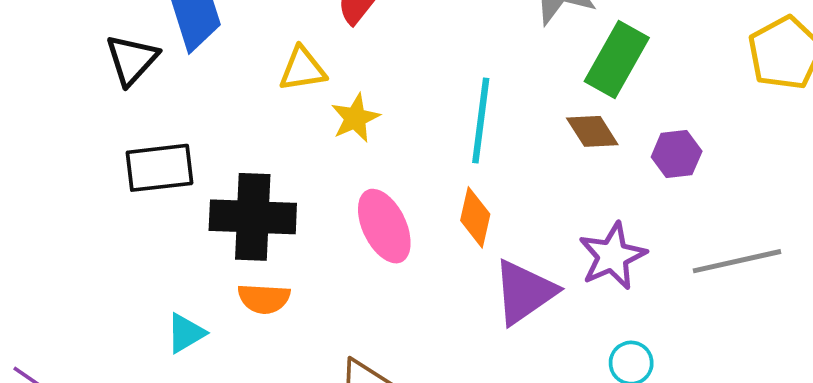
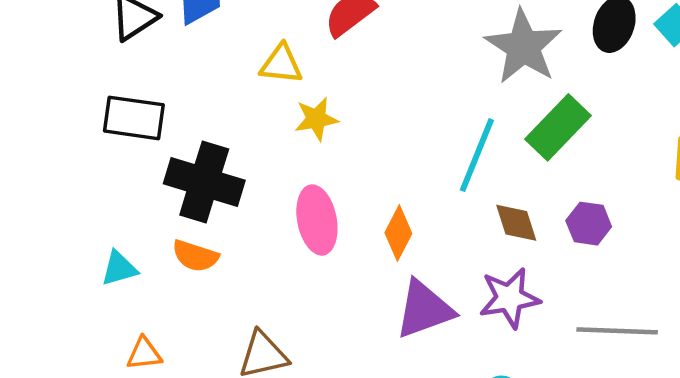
cyan line: (481, 121) -> (477, 155), moved
brown diamond: (592, 131) -> (516, 223), moved

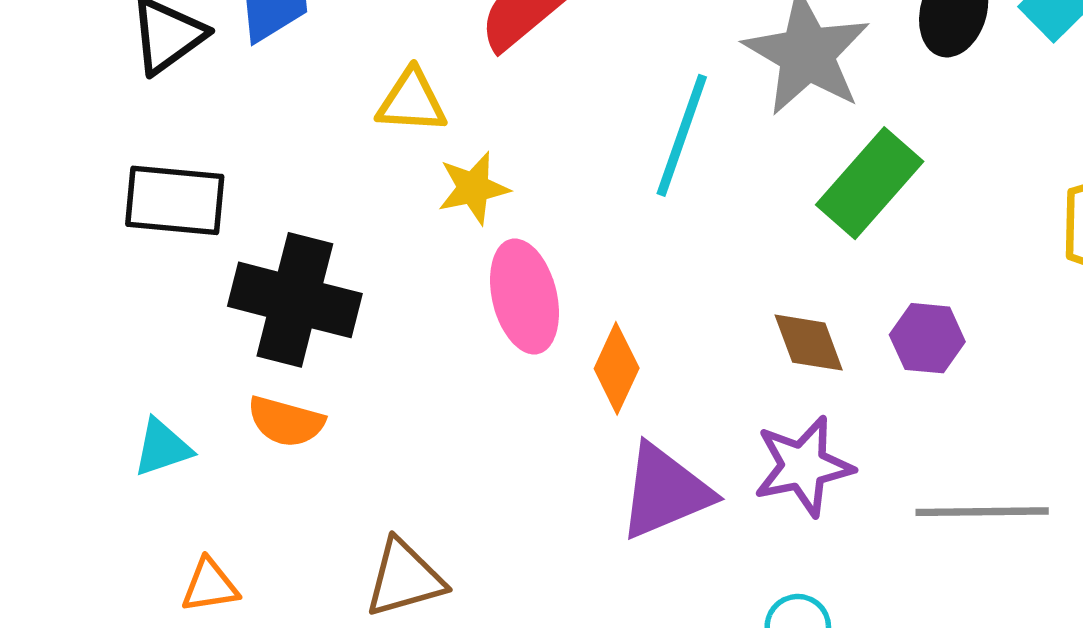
cyan line: (477, 155) -> (682, 135), moved
pink ellipse: (317, 220) -> (524, 297), moved

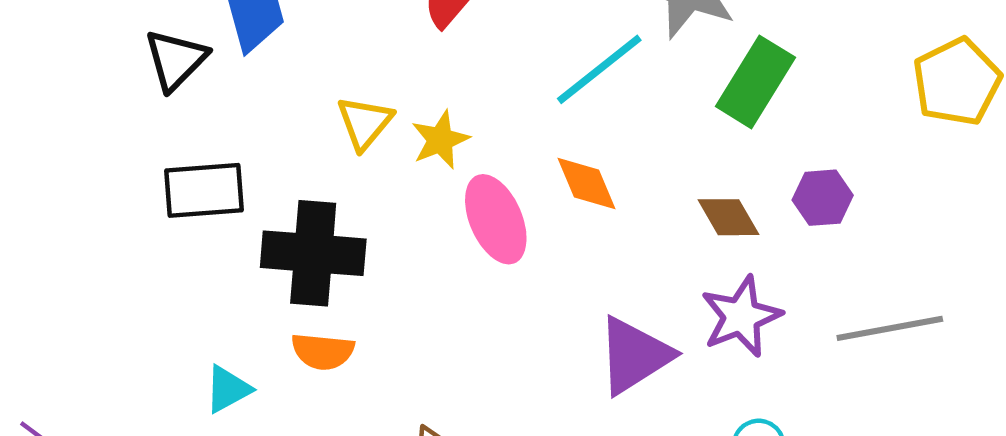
yellow triangle: (412, 101) -> (365, 123), moved, turned -44
cyan line: (682, 135) -> (599, 69), turned 42
orange diamond: (617, 368) -> (586, 184), moved, turned -38

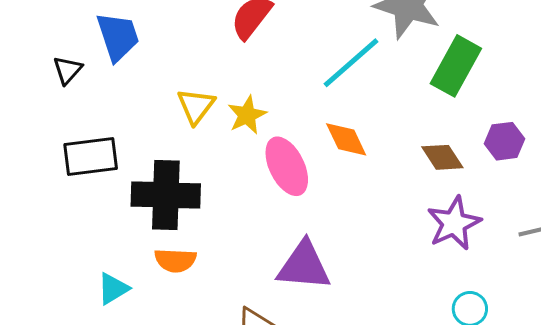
black triangle: (176, 60) -> (68, 70), size x0.7
purple triangle: (634, 356) -> (304, 266), moved, turned 40

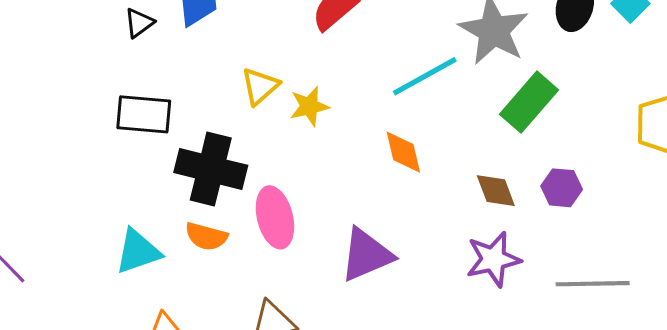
pink ellipse: (287, 166) -> (275, 217), moved
purple triangle: (304, 266) -> (366, 255), moved, turned -40
cyan triangle: (113, 289) -> (138, 251), size x1.4

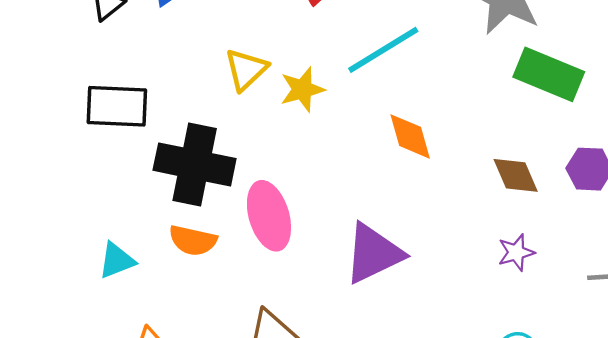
cyan line: (425, 76) -> (383, 50), moved
green rectangle: (529, 102) -> (549, 74), turned 74
cyan triangle: (138, 251) -> (117, 260), size x0.7
purple star: (493, 259) -> (516, 252), size x0.6

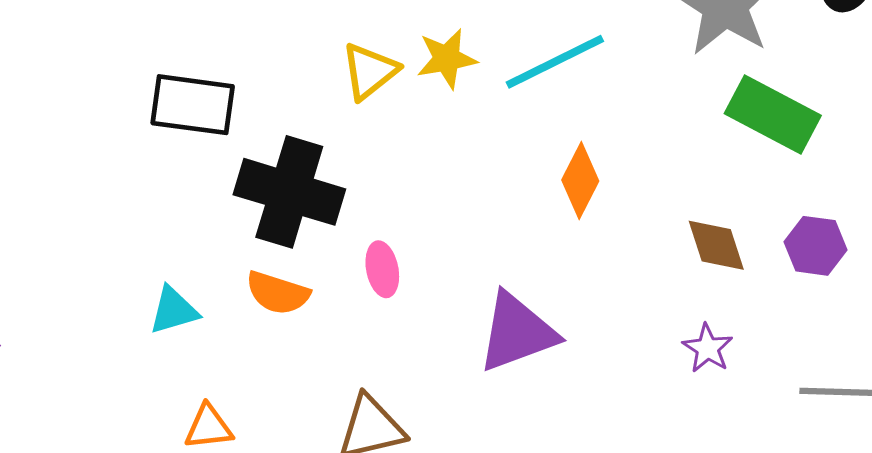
yellow star: (302, 89) -> (447, 59), moved
orange diamond: (410, 136) -> (580, 181), turned 38
pink ellipse: (269, 216) -> (382, 269), size x0.6
purple star: (516, 252) -> (708, 348), turned -30

